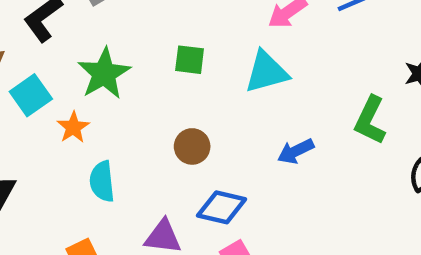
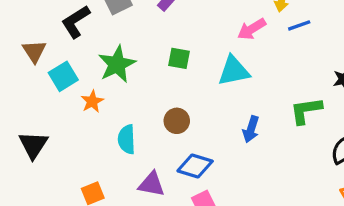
green L-shape: (370, 120) -> (306, 110), turned 52
blue arrow: (296, 151) -> (251, 129), turned -50
cyan semicircle: (102, 181) -> (127, 139), moved

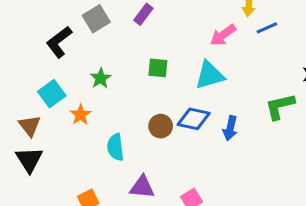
brown triangle: (34, 51) -> (30, 126), moved
green star: (117, 64) -> (101, 78), size x0.6
blue diamond: (195, 166) -> (194, 119), moved

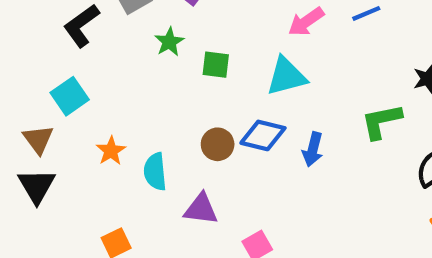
green star: (101, 78) -> (169, 42), moved
orange star: (81, 115) -> (111, 151), moved
purple triangle: (142, 187) -> (201, 209), moved

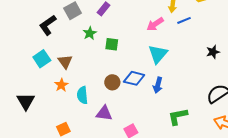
cyan triangle: (286, 76) -> (158, 54), moved, turned -35
green L-shape: (381, 121) -> (178, 116), moved
brown triangle: (38, 139) -> (65, 62), moved

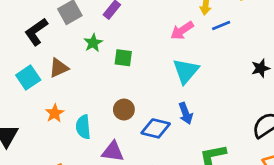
brown triangle: (65, 62) -> (59, 68), moved, turned 42
blue diamond: (134, 78) -> (156, 128), moved
blue arrow: (158, 85) -> (186, 113), turned -35

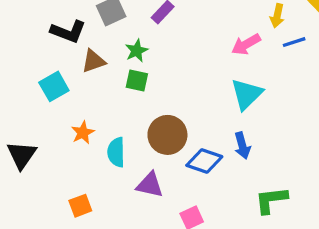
black L-shape: (36, 32) -> (68, 32), turned -128
green square: (123, 58) -> (137, 80), moved
brown triangle: (59, 68) -> (94, 61), moved
brown circle: (124, 110) -> (167, 135), size x1.5

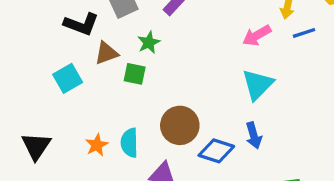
green square: (137, 80) -> (135, 74), moved
orange star: (83, 133) -> (97, 145), moved

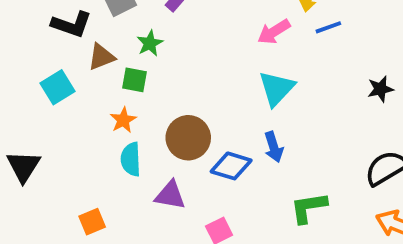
orange star: (97, 145) -> (123, 120), moved

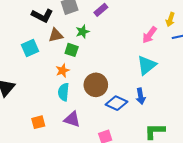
pink arrow: (274, 32) -> (149, 35), turned -30
purple triangle: (170, 195) -> (72, 119), moved

